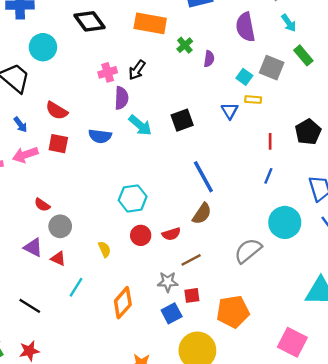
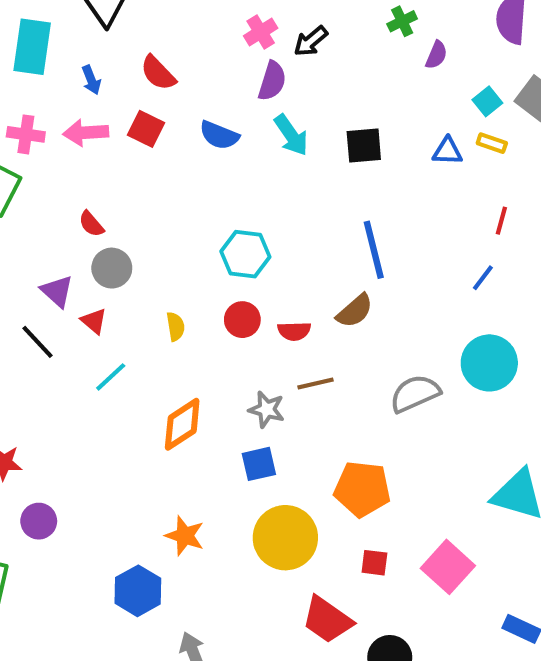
pink cross: (108, 72) -> (261, 32), turned -30
blue triangle: (230, 111) -> (447, 151), turned 48
red square: (192, 295) -> (374, 563), moved
black line: (30, 306) -> (37, 342), moved

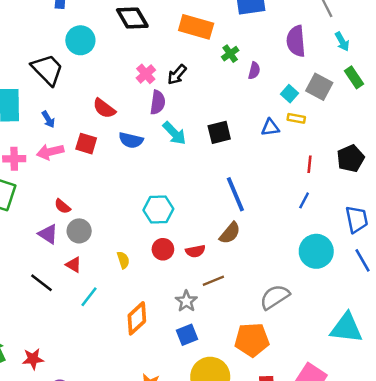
red semicircle: (158, 73) -> (104, 108), moved
purple triangle: (57, 291) -> (48, 234), moved
gray semicircle: (415, 394) -> (275, 297), moved
gray star: (267, 409) -> (186, 301), turned 30

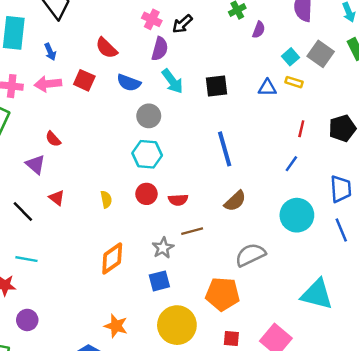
pink cross: (146, 74) -> (152, 19), turned -30
gray circle: (79, 231) -> (149, 116), moved
brown semicircle: (230, 233) -> (235, 201), moved
cyan line: (89, 297) -> (26, 259), moved, turned 55

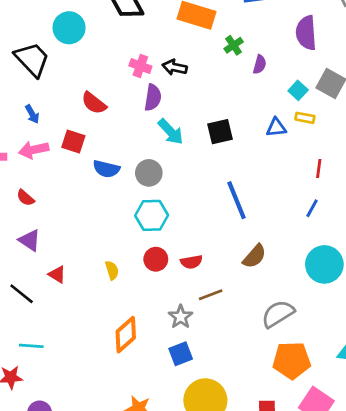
black arrow: (182, 24) -> (175, 67), turned 60
blue semicircle: (129, 83) -> (106, 169), moved
red semicircle: (53, 139) -> (25, 198), moved
orange pentagon: (223, 294) -> (292, 360), moved

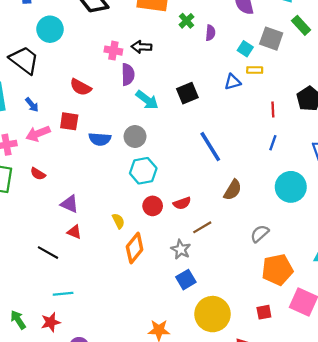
purple triangle: (30, 240) -> (70, 204), moved
gray semicircle: (278, 314) -> (260, 234), size x0.7
orange diamond: (126, 335) -> (135, 248), moved

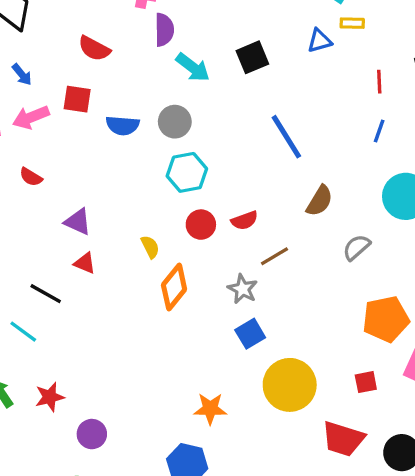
gray semicircle: (260, 234) -> (356, 247), moved
cyan line: (63, 294) -> (23, 332), moved, turned 42

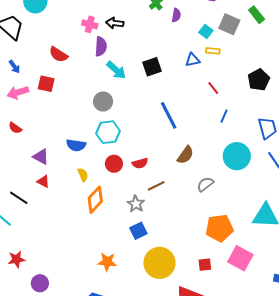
red line: (379, 82) -> (213, 88), moved, turned -40
blue semicircle: (123, 125) -> (76, 145), moved
orange star: (210, 409) -> (107, 262), moved

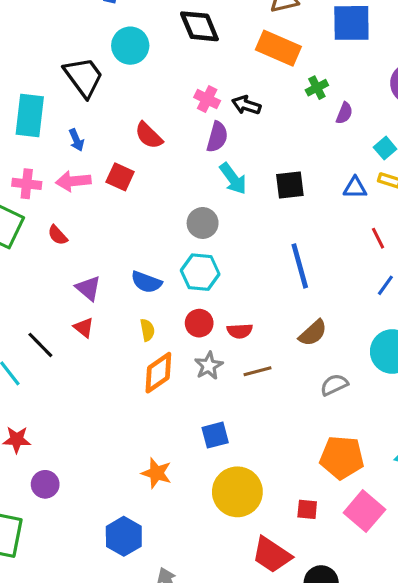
gray star: (136, 204) -> (209, 366), moved

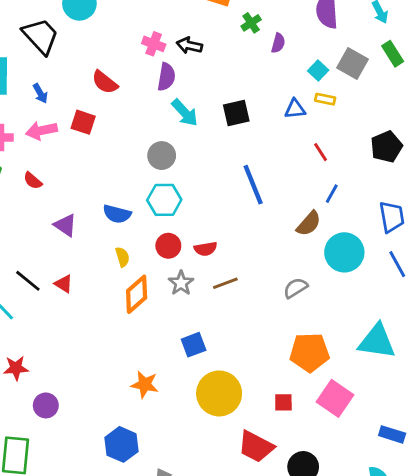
red triangle: (84, 328) -> (64, 284), moved
brown semicircle: (313, 333) -> (309, 224), moved

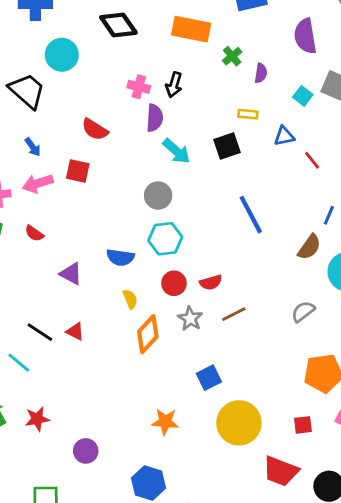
black arrow: (189, 45) -> (174, 85), turned -80
yellow rectangle: (325, 99) -> (248, 114), moved
red line: (321, 152) -> (312, 160), moved
purple circle: (46, 405) -> (86, 451), moved

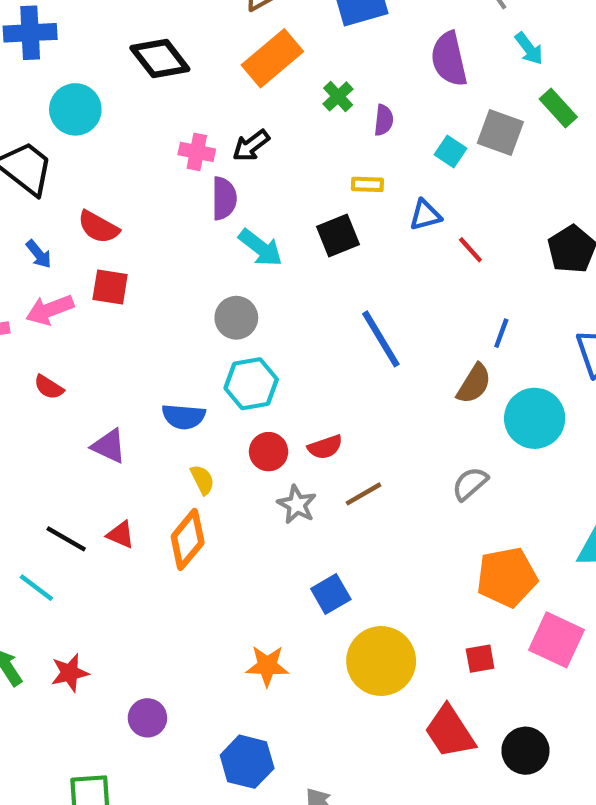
orange rectangle: (191, 29) -> (272, 58), turned -48
black arrow: (174, 85) -> (251, 146), turned 40
red semicircle: (95, 129) -> (98, 227), moved
orange diamond: (148, 334) -> (188, 539), moved
red trapezoid: (281, 471) -> (450, 732), turned 39

